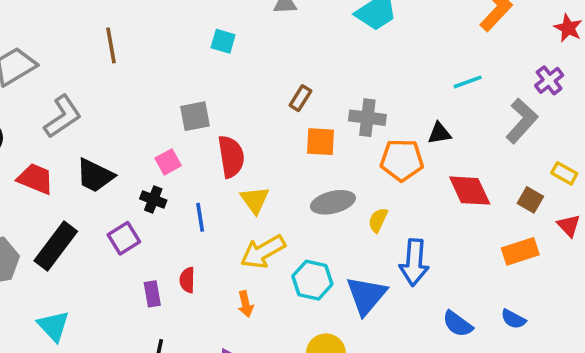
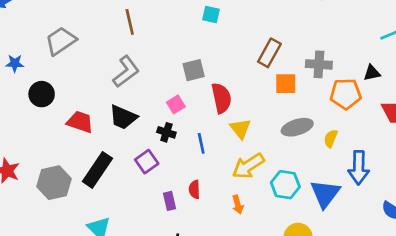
brown rectangle: (300, 98) -> (269, 53), size x1.5
gray L-shape: (63, 117) -> (126, 72), moved

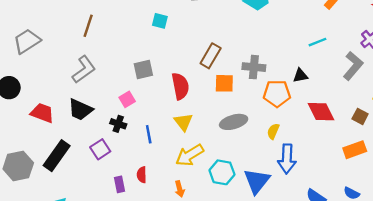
brown line: (130, 22) -> (88, 26), turned 30
red semicircle: (221, 98) -> (180, 86), moved
yellow semicircle: (331, 138) -> (273, 131), moved

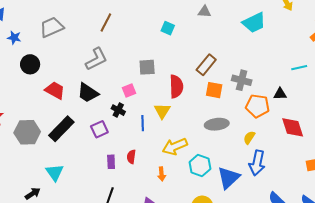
yellow triangle: (183, 122) -> (162, 111), moved

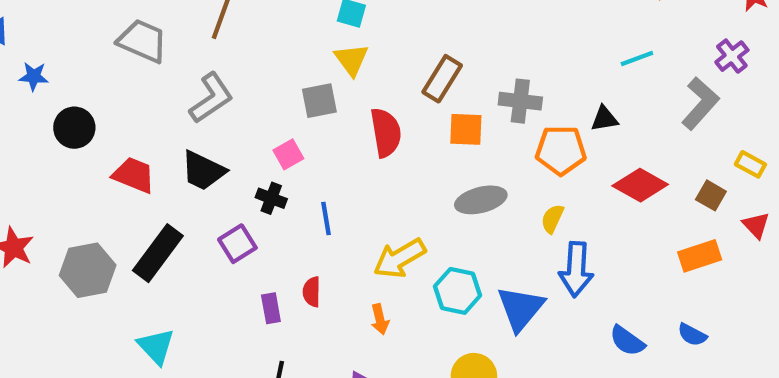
gray trapezoid: (52, 27) -> (142, 41), moved, turned 55
yellow triangle: (162, 111) -> (351, 60), moved
red diamond: (293, 127) -> (640, 185), turned -35

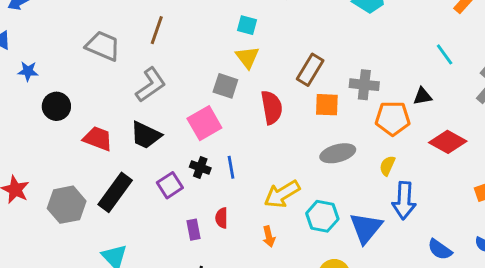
cyan line: (637, 59) -> (445, 54), turned 75
gray square: (319, 101) -> (225, 86), turned 30
pink square: (288, 154) -> (204, 123), size x1.6
black cross: (271, 198) -> (200, 167), moved

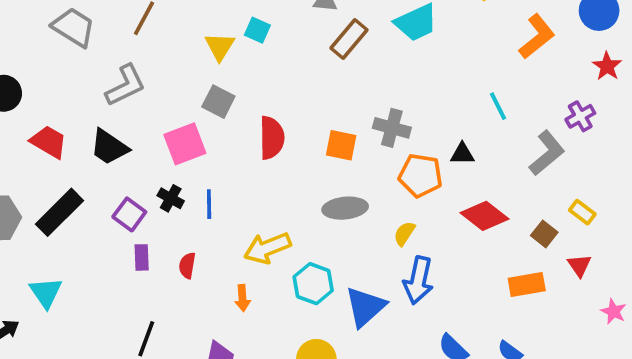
yellow triangle: (247, 57) -> (220, 46), moved
brown rectangle: (310, 70) -> (349, 39), moved
purple square: (170, 185) -> (129, 214), turned -30
purple rectangle: (194, 230) -> (142, 257), moved

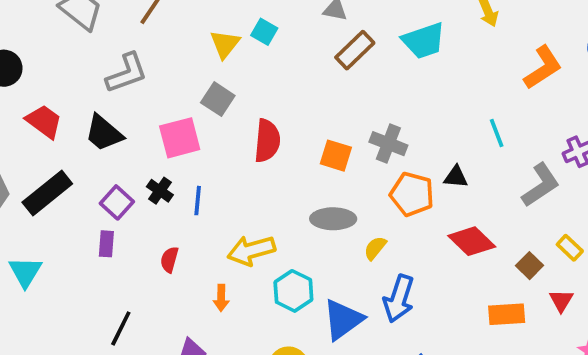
yellow semicircle: (404, 233) -> (375, 248), moved
purple rectangle: (142, 257) -> (106, 244), moved

